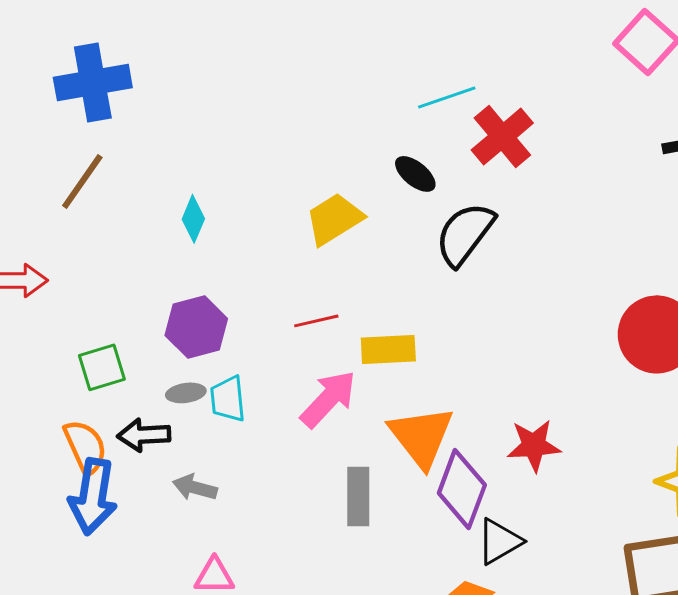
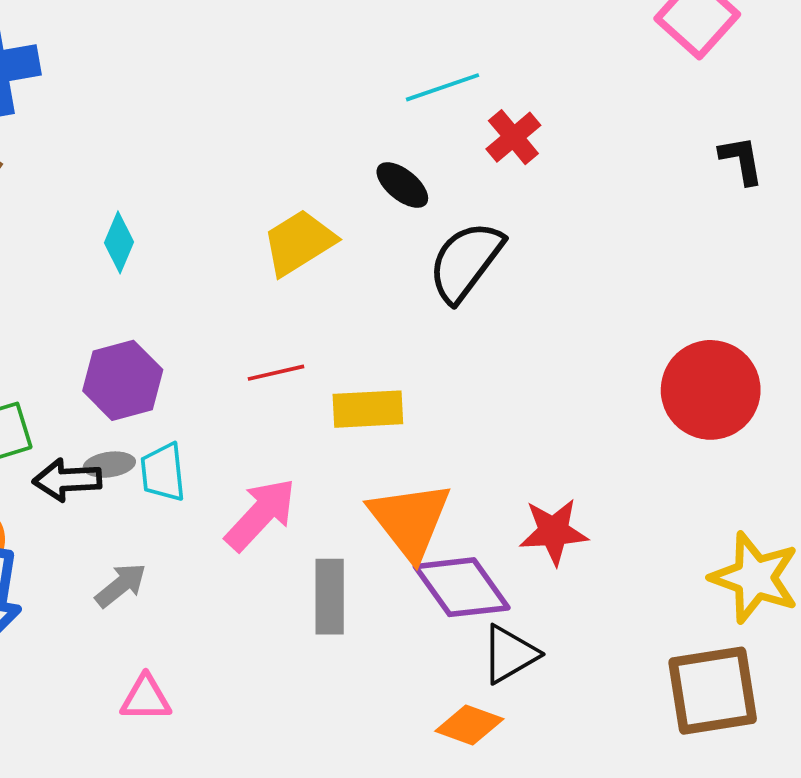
red cross: (502, 136) -> (513, 137), size x0.7
pink arrow: (328, 399) -> (261, 514), moved
black arrow: (144, 435) -> (67, 480), moved
gray arrow: (195, 487) -> (121, 585), turned 126
purple diamond: (462, 489) -> (462, 587), turned -56

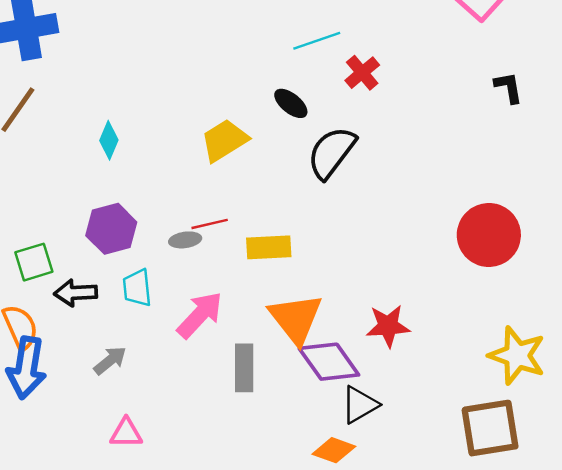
gray ellipse: (109, 465) -> (185, 240), moved

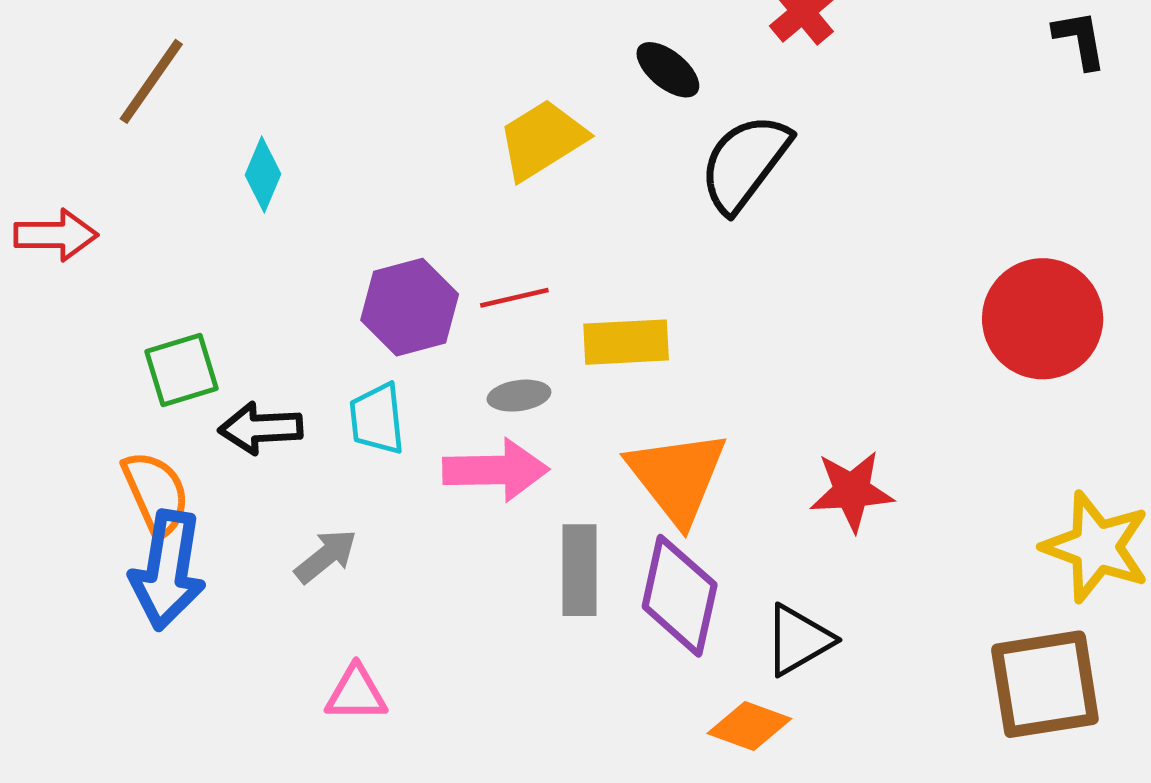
cyan diamond: (109, 140) -> (263, 174), moved
purple hexagon: (111, 229) -> (410, 307), moved
gray ellipse: (185, 240) -> (519, 396), moved
pink arrow: (200, 315) -> (496, 470), turned 46
purple diamond: (329, 362) -> (680, 596), moved, turned 48

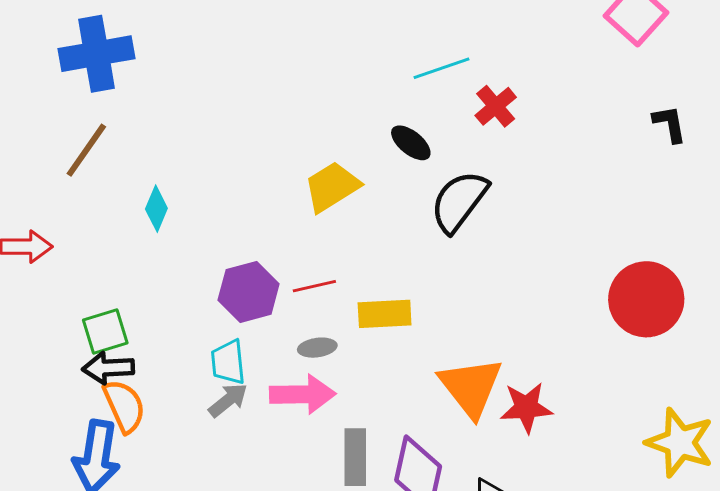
black arrow: (261, 428) -> (108, 368), moved
orange triangle: (677, 477) -> (471, 387), moved
orange semicircle: (156, 493) -> (124, 406), moved
gray arrow: (326, 556) -> (228, 400), moved

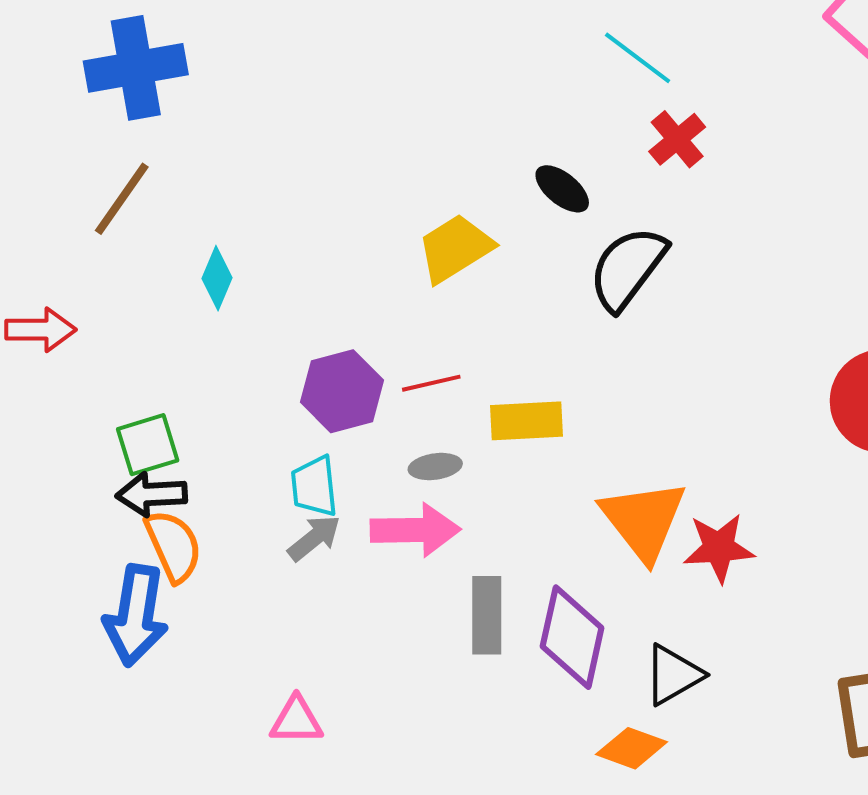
cyan line: (442, 68) -> (638, 58), moved, turned 56

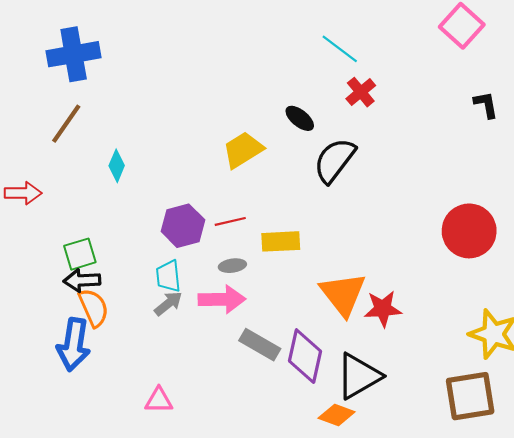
gray rectangle: (487, 615) -> (260, 345), turned -60
black triangle: (673, 675) -> (359, 376), size x1.4

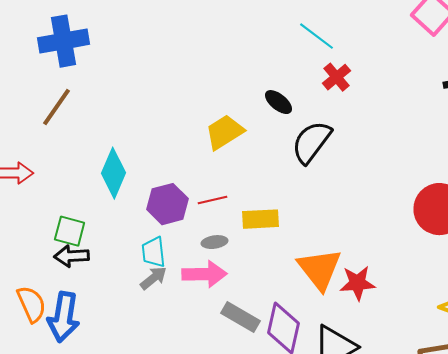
cyan diamond: (117, 166) -> (114, 173), moved, size x1.6
green square: (80, 254) -> (70, 231), turned 32
orange semicircle: (94, 308) -> (32, 304), moved

